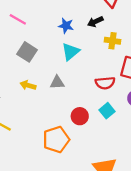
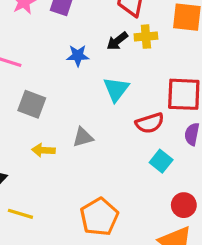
yellow cross: (112, 41) -> (146, 37), moved
cyan triangle: (71, 52) -> (116, 89), moved
red circle: (80, 116) -> (184, 205), moved

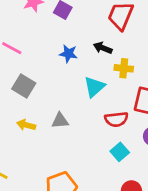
yellow cross: (146, 37) -> (124, 68), moved
black arrow: (117, 41) -> (103, 48), turned 48

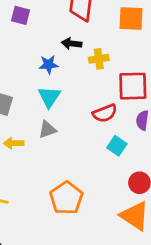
blue star: (68, 54) -> (49, 64), moved
cyan triangle: (94, 87) -> (49, 97), moved

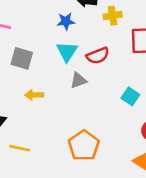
red semicircle: (105, 113) -> (98, 56), moved
gray triangle: (47, 130) -> (78, 80), moved

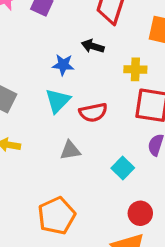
yellow cross: (113, 16) -> (135, 69), moved
gray triangle: (78, 80) -> (70, 150), moved

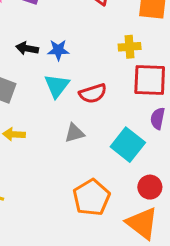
black arrow: (93, 46) -> (27, 48), moved
cyan square: (123, 168) -> (128, 145), size x1.5
orange pentagon: (57, 216) -> (91, 198), moved

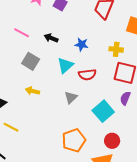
blue star: (58, 50) -> (82, 44), moved
gray triangle: (74, 133) -> (71, 97), turned -40

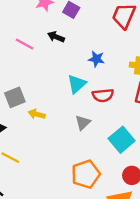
black arrow: (51, 38) -> (56, 37), moved
gray square: (31, 61) -> (15, 97), moved, turned 36

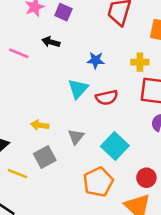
gray square: (15, 97) -> (45, 157), moved
gray triangle: (83, 123) -> (76, 137), moved
cyan square: (122, 140) -> (115, 146), moved

